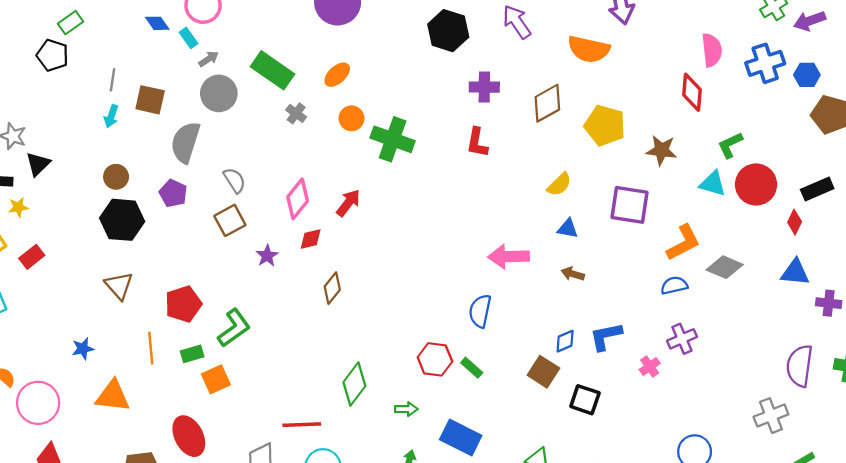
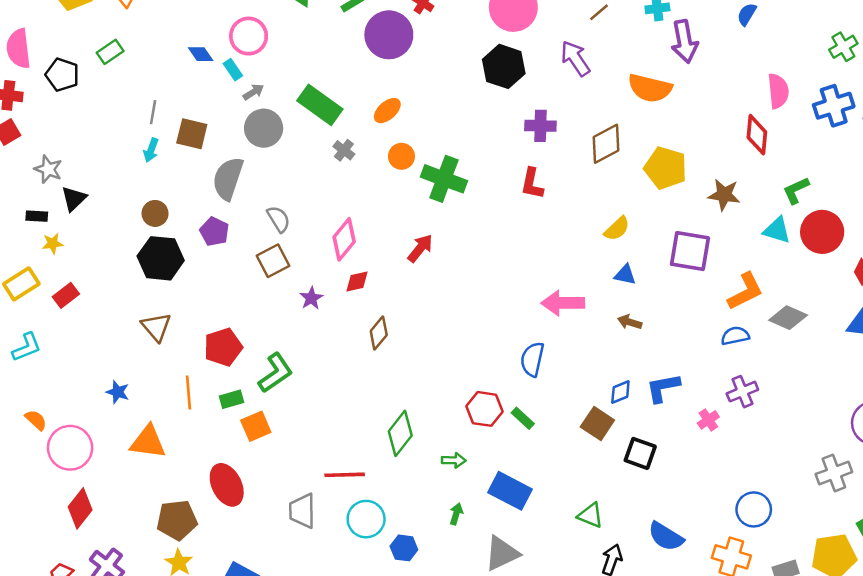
black pentagon: (53, 55) -> (62, 75), moved
red arrow: (348, 203) -> (420, 248), moved
blue star: (83, 349) -> (118, 392), turned 30

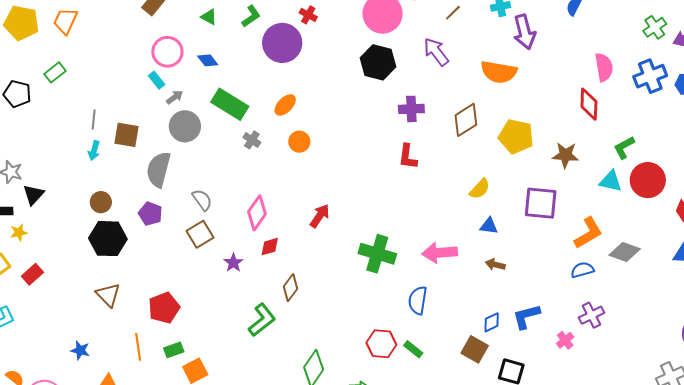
blue diamond: (201, 54) -> (208, 60), moved
green cross: (444, 179) -> (377, 254), moved
green L-shape: (275, 373) -> (262, 320), moved

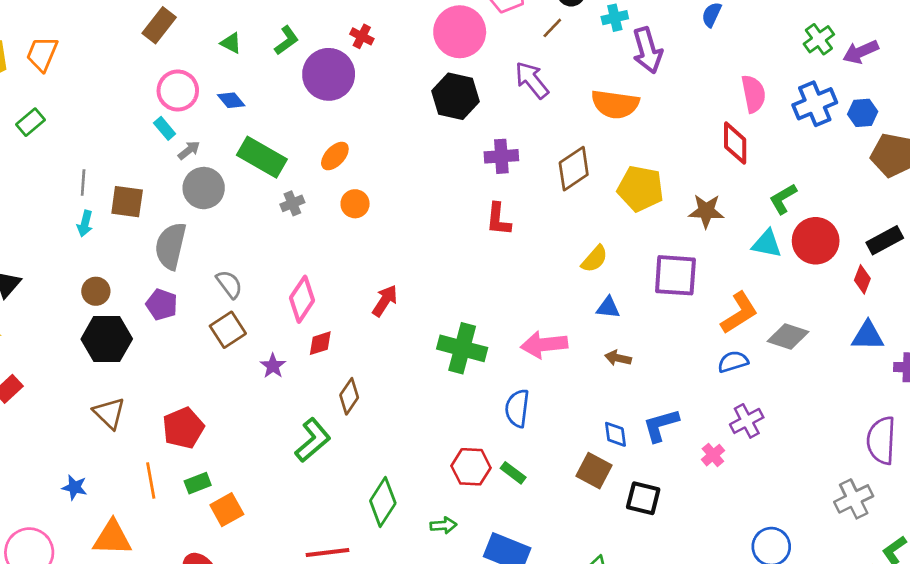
gray cross: (252, 140) -> (292, 203), turned 36
blue diamond: (492, 322) -> (615, 434), turned -70

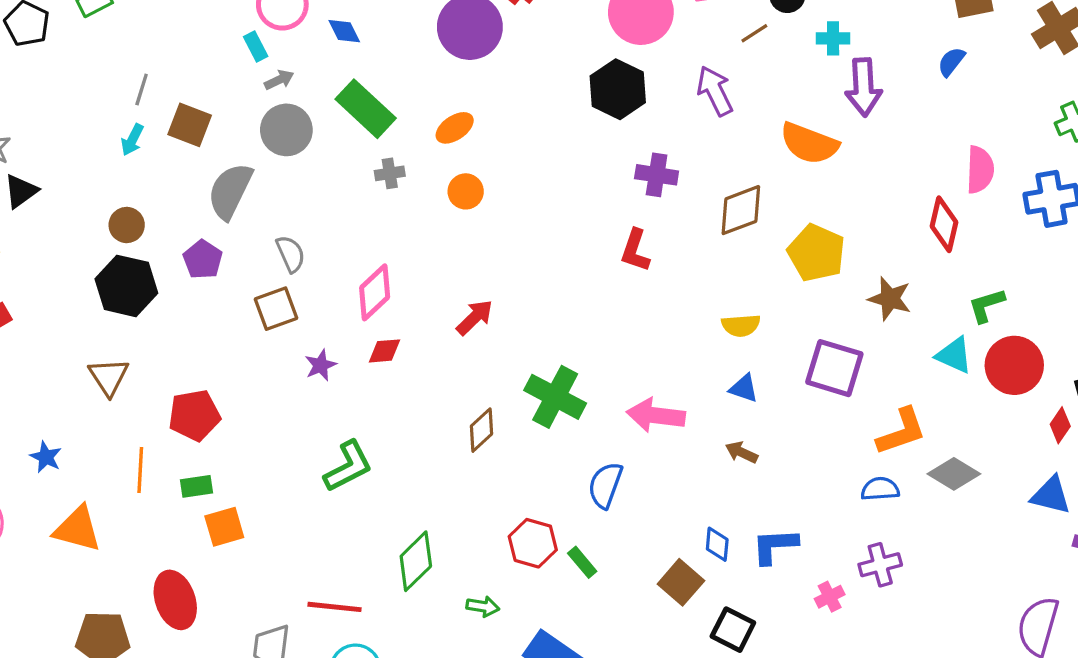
yellow semicircle: (595, 259) -> (741, 325), turned 32
brown diamond: (349, 396) -> (481, 430), moved

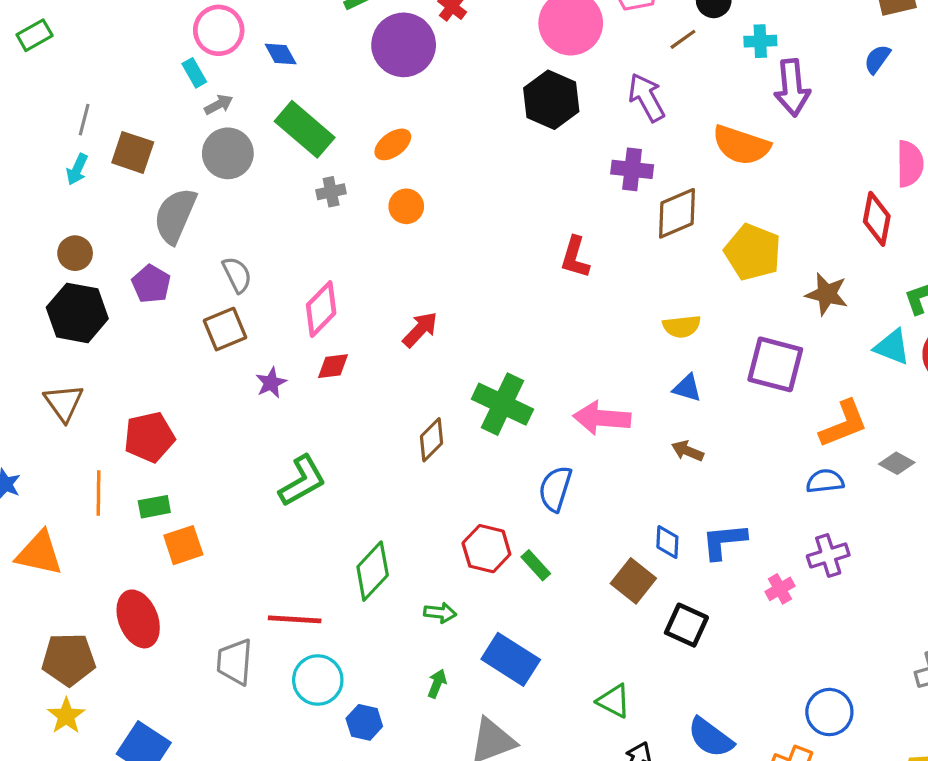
purple cross: (657, 175) -> (632, 169), moved
gray diamond: (954, 474) -> (897, 463), size x0.7

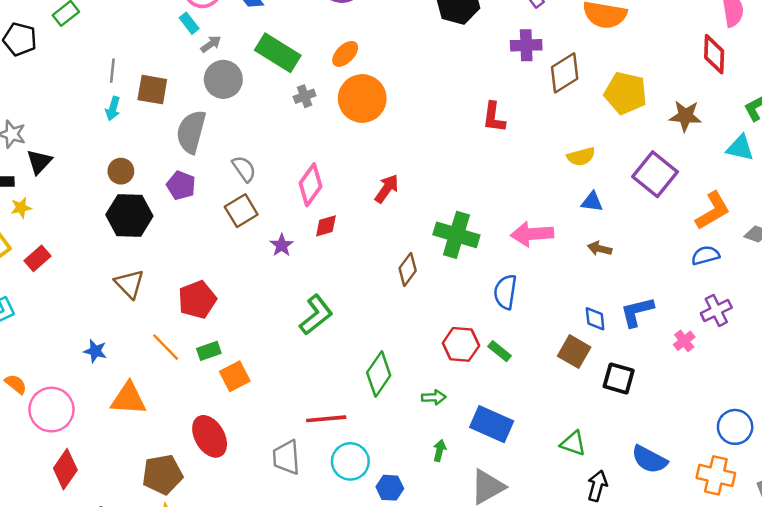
orange circle: (406, 206) -> (362, 98), size x1.8
purple square: (775, 364) -> (655, 174), turned 33
orange line: (98, 493) -> (166, 347), turned -36

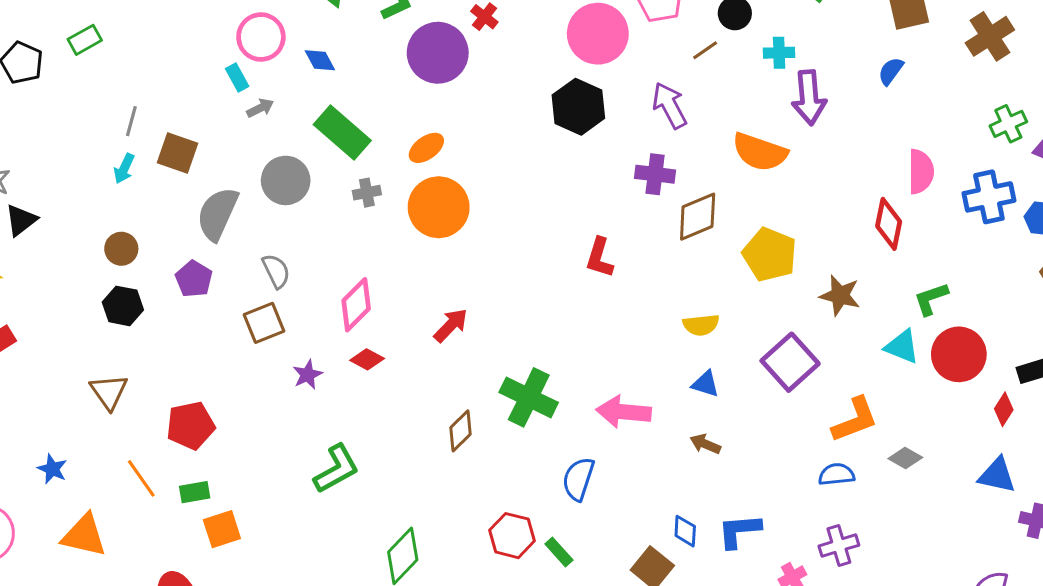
gray circle: (223, 79) -> (286, 180), moved
black hexagon: (129, 215) -> (123, 306), size x0.7
red diamond: (326, 226) -> (367, 359), turned 35

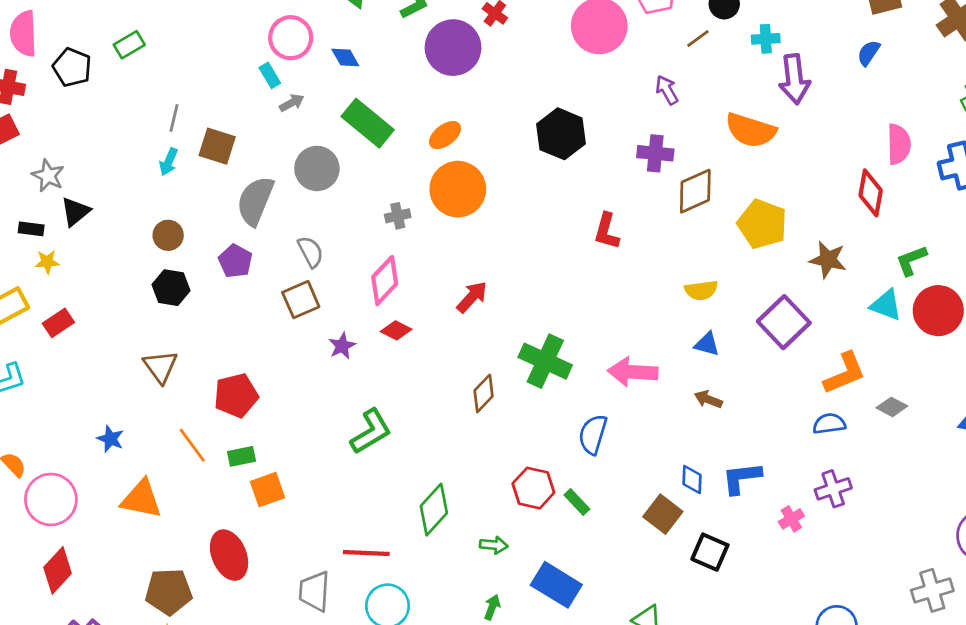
purple arrow: (670, 105) -> (667, 90), size x0.7
black hexagon: (578, 107) -> (561, 134), moved
gray cross: (367, 193) -> (398, 216), moved

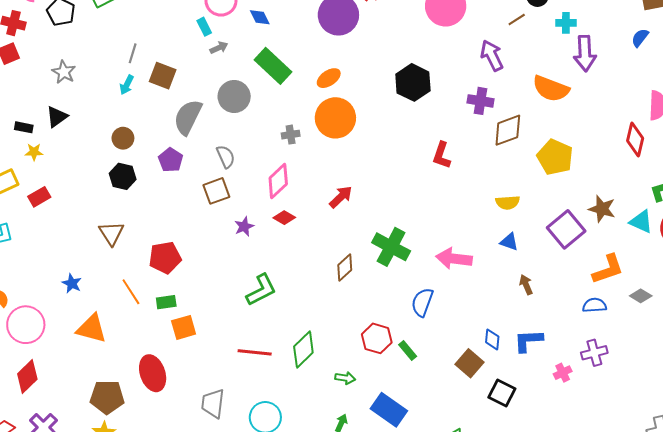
purple arrow: (667, 90) -> (492, 55), size x1.4
gray star: (48, 176) -> (64, 72), moved
brown star: (828, 260) -> (602, 209), moved
brown arrow: (708, 399) -> (526, 285), moved, turned 42
red line: (366, 553) -> (255, 352), moved

